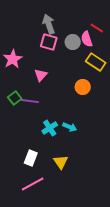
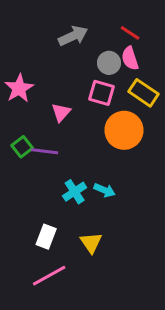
gray arrow: (49, 24) -> (73, 36), turned 84
red line: (97, 28) -> (130, 33), moved
pink square: (49, 42) -> (102, 93), moved
orange circle: (83, 87) -> (124, 130), size x1.6

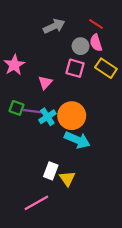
orange circle: (124, 130) -> (72, 116), moved
green square: (22, 147) -> (17, 108), turned -32
cyan arrow: (105, 190) -> (77, 140), size x1.6
cyan cross: (75, 192) -> (47, 117), moved
white rectangle: (46, 237) -> (51, 171), moved

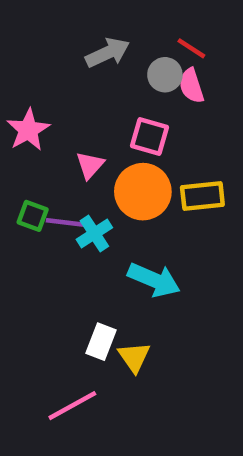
gray circle: (81, 46) -> (165, 75), moved
yellow rectangle: (106, 68) -> (202, 196), moved, turned -40
orange circle: (72, 116) -> (143, 192), moved

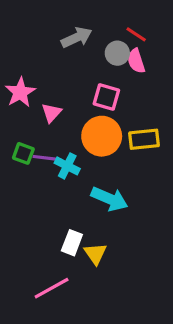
pink triangle: (90, 165) -> (52, 113), moved
cyan cross: (94, 234) -> (67, 166), turned -30

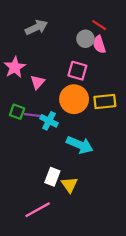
gray arrow: (77, 37) -> (36, 27), moved

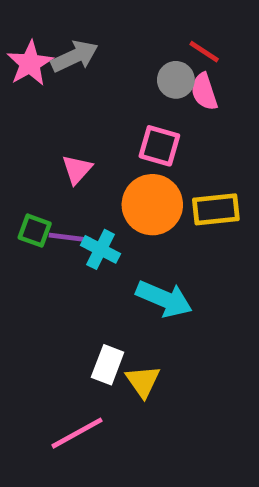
pink star: (15, 67) -> (30, 63), moved

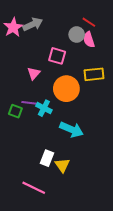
pink square: (159, 146) -> (57, 56), moved
yellow rectangle: (216, 209) -> (94, 74), moved
green square: (35, 231) -> (15, 111), moved
pink line: (77, 433) -> (34, 188), turned 55

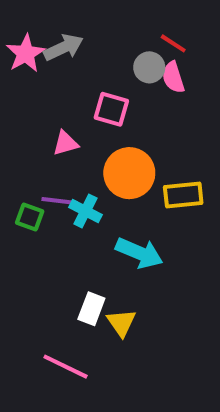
pink triangle: (34, 73) -> (66, 143), turned 32
yellow rectangle: (94, 74) -> (183, 195), moved

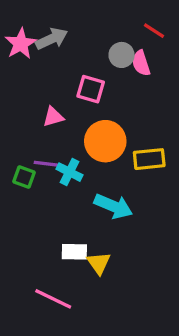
red line: (173, 43) -> (154, 31), moved
white rectangle: (91, 309) -> (74, 252), turned 70

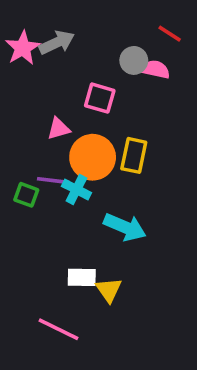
pink semicircle: (141, 63) -> (155, 69), turned 120
orange circle: (105, 141) -> (93, 157), moved
yellow rectangle: (149, 159) -> (134, 155), moved, turned -72

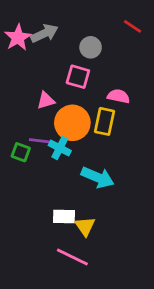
gray circle: (134, 60) -> (91, 47), moved
pink semicircle: (155, 69) -> (119, 96), moved
pink line: (59, 329) -> (72, 257), moved

